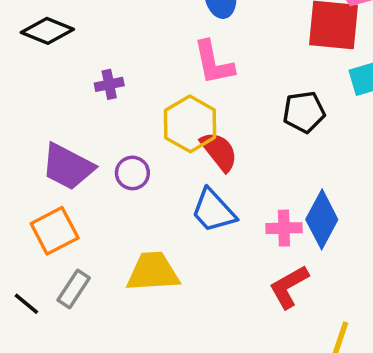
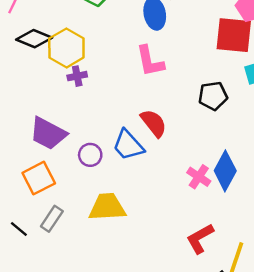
yellow hexagon: (190, 124) -> (66, 48), moved
purple circle: (132, 173) -> (90, 155), moved
blue trapezoid: (213, 211) -> (128, 145), moved
pink cross: (284, 228) -> (199, 177), turned 35
red L-shape: (289, 287) -> (200, 238), moved

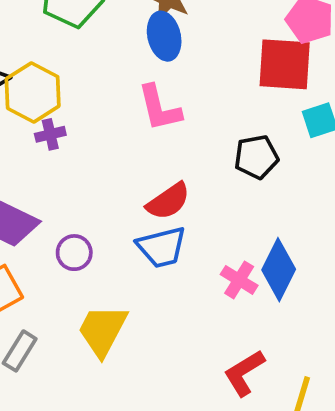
red semicircle: (154, 123) -> (168, 201), turned 96
blue trapezoid: (128, 145) -> (162, 247), moved, turned -60
yellow trapezoid: (107, 207) -> (102, 330), turned -57

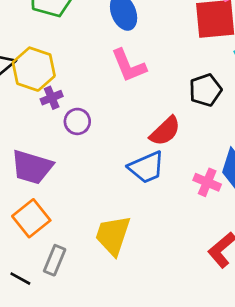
red semicircle: (168, 201) -> (165, 131), moved
purple circle: (74, 253) -> (77, 121), moved

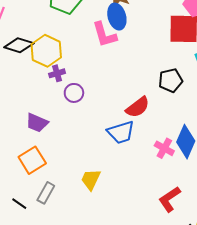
pink L-shape: (129, 66) -> (104, 35), moved
purple trapezoid: (32, 167) -> (37, 123), size x0.7
yellow trapezoid: (113, 235) -> (91, 179), size x0.7

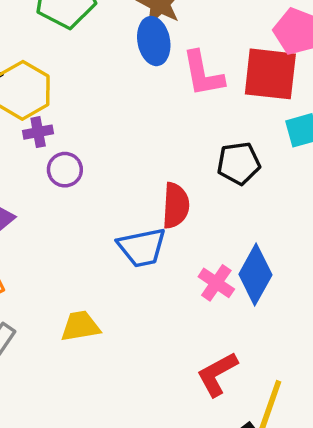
pink L-shape: (104, 35) -> (203, 74), moved
red semicircle: (138, 107) -> (176, 206), turned -55
yellow trapezoid: (91, 179) -> (80, 326), turned 50

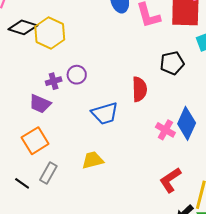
purple cross: (38, 132) -> (54, 81), moved
blue trapezoid: (142, 247) -> (105, 113), moved

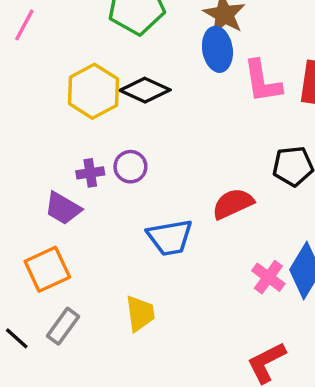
black diamond: (23, 27) -> (145, 90), moved
red semicircle: (139, 89) -> (233, 204), turned -120
yellow trapezoid: (93, 160) -> (140, 313), turned 90

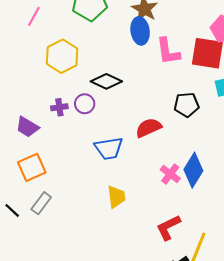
pink line: (24, 25) -> (34, 16), moved
black diamond: (145, 90) -> (106, 81), moved
purple trapezoid: (63, 208) -> (27, 127), moved
yellow trapezoid: (140, 313) -> (116, 197), moved

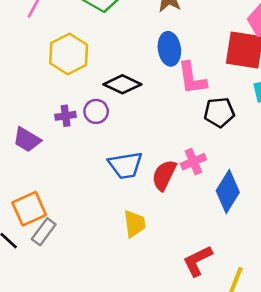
blue ellipse: (140, 31) -> (169, 49), moved
pink L-shape: (168, 51) -> (192, 78), moved
red semicircle: (149, 128) -> (164, 175), moved, turned -40
orange square: (32, 167) -> (29, 209), moved
pink cross: (170, 174) -> (193, 162), moved, turned 30

